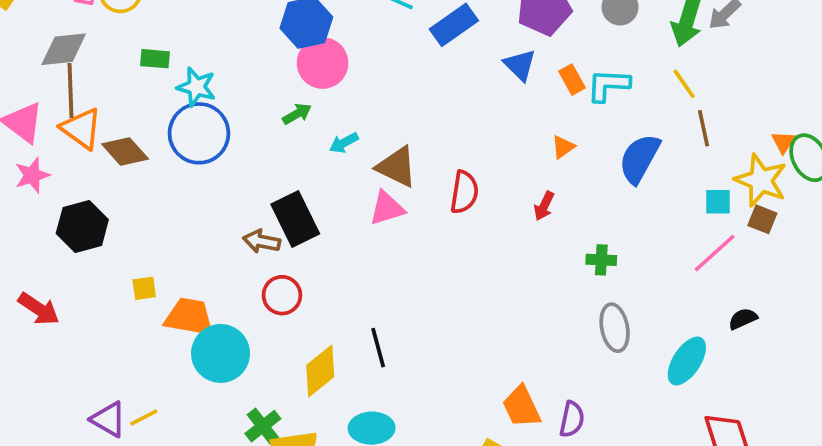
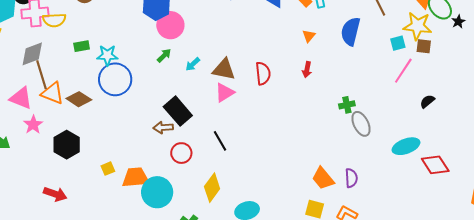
green cross: (601, 260) -> (347, 105), moved
black line: (378, 348) -> (220, 141), moved
cyan ellipse: (687, 361) -> (406, 146), moved, turned 52

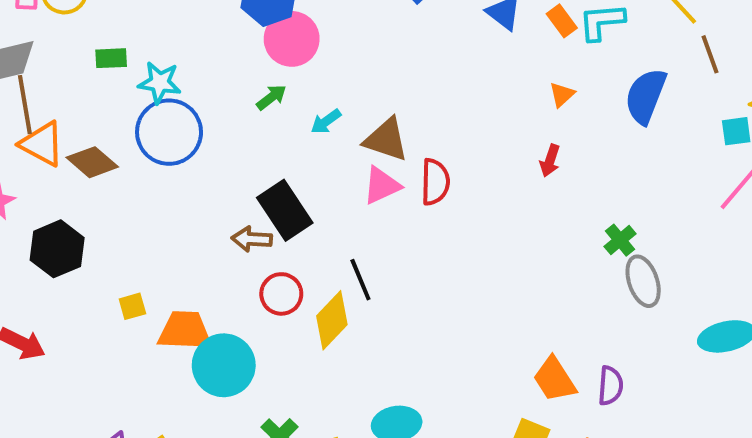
red semicircle: (263, 73) -> (435, 182), moved
green cross: (347, 105) -> (620, 240), turned -35
yellow diamond: (212, 188) -> (332, 320), moved

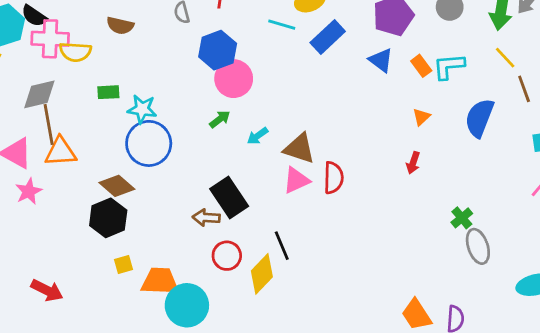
orange triangle: (42, 144) -> (61, 152), turned -32
brown diamond: (92, 162) -> (117, 186), moved
black hexagon: (57, 249) -> (108, 218), moved

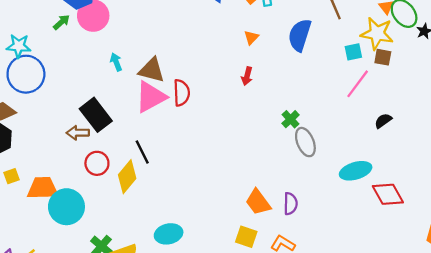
green arrow: (220, 119) -> (61, 22), moved
cyan arrow: (258, 136) -> (116, 62), turned 108
pink triangle: (296, 180) -> (151, 97), size x1.4

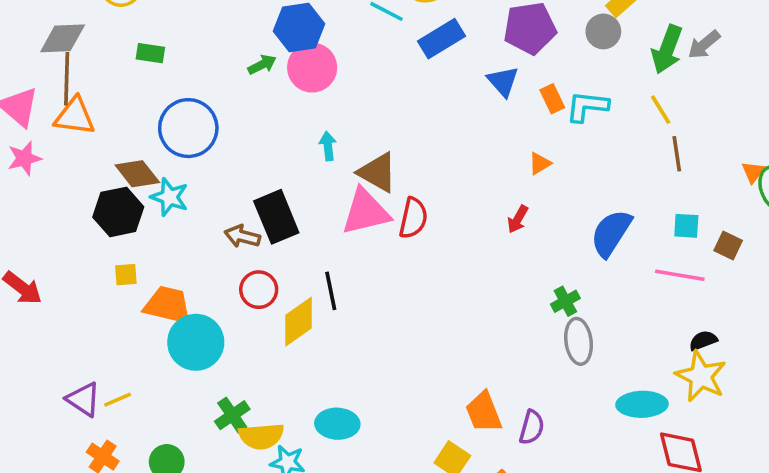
yellow star: (377, 33) -> (701, 376), moved
blue semicircle: (300, 35) -> (611, 233), moved
cyan star: (19, 46) -> (170, 197), moved
pink line: (358, 84) -> (680, 275), turned 48

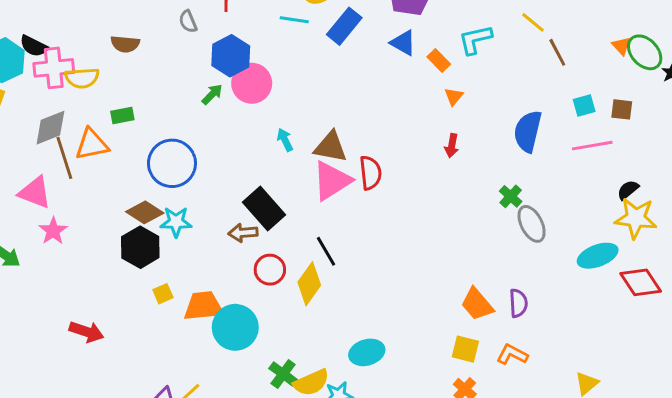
orange rectangle: (552, 99) -> (439, 60), moved
orange triangle: (75, 116) -> (92, 144), moved

